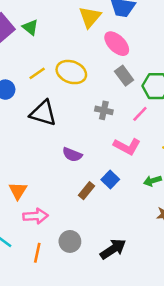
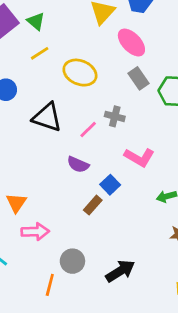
yellow line: (37, 73) -> (40, 53), moved
pink line: (140, 114) -> (88, 129), moved
blue square: (110, 179) -> (110, 185), moved
orange line: (37, 253) -> (50, 285), moved

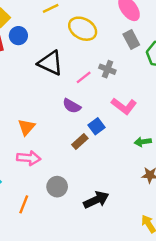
orange triangle: (16, 203) -> (26, 127), moved
orange line: (50, 285) -> (24, 204), moved

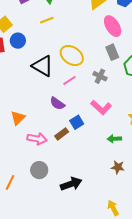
yellow ellipse: (83, 29) -> (72, 56), moved
gray cross: (107, 69) -> (100, 76), moved
pink arrow: (29, 158) -> (37, 139), moved

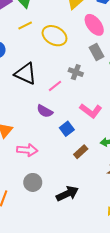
yellow ellipse: (72, 56) -> (55, 36), moved
gray cross: (100, 76) -> (76, 72), moved
brown rectangle: (62, 134) -> (81, 152), moved

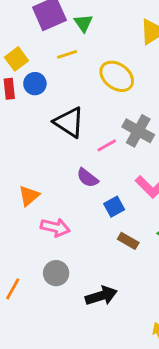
yellow line: (25, 25) -> (67, 54), moved
gray cross: (76, 72) -> (138, 131), size x1.5
brown rectangle: (81, 152) -> (128, 241), turned 64

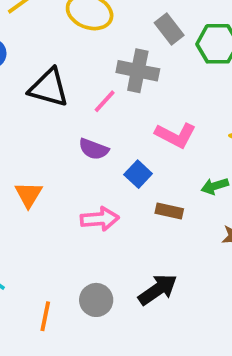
pink arrow: (55, 227) -> (100, 219), moved
gray circle: (56, 273) -> (96, 300), moved

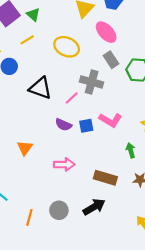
blue square: (138, 174) -> (86, 126), moved, turned 32
green arrow: (215, 186) -> (131, 150), turned 88
brown rectangle: (169, 211) -> (105, 178), moved, size x1.5

